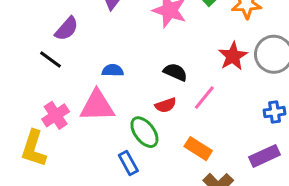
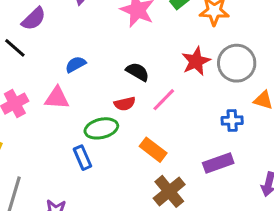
blue semicircle: (113, 70) -> (76, 64), turned -35
pink triangle: (97, 106) -> (57, 98), size x0.7
green ellipse: (144, 132) -> (101, 128), turned -72

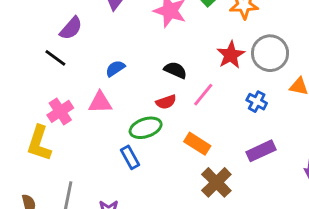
blue cross: (232, 120) -> (257, 102), moved, turned 36

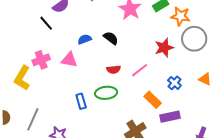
gray circle: (270, 53) -> (194, 39), moved
black semicircle: (175, 70) -> (111, 38), moved
green ellipse: (146, 128) -> (106, 93), moved
orange rectangle: (197, 144) -> (153, 100), moved

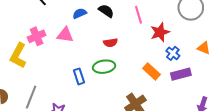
red star: (164, 48) -> (160, 32), moved
pink line: (140, 70) -> (139, 15), moved, turned -66
purple rectangle: (170, 117) -> (181, 74), moved

